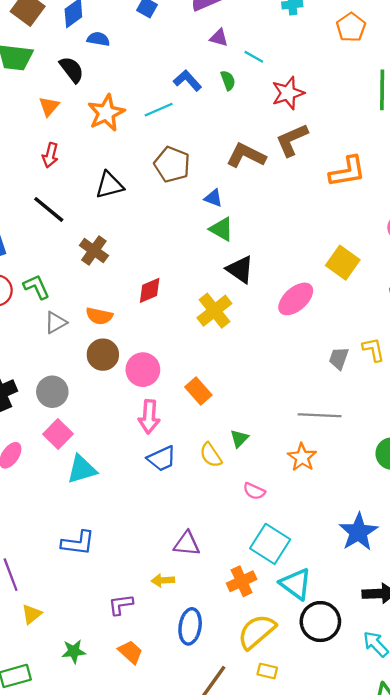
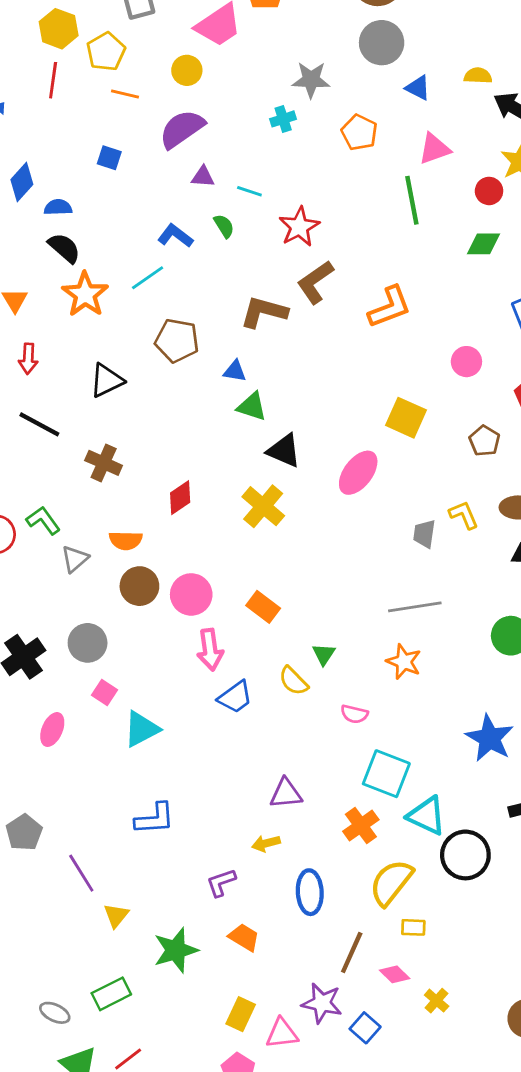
black semicircle: (72, 70) -> (64, 248), moved
pink square: (58, 434) -> (104, 692), size x0.7
green star: (74, 651) -> (176, 950), size x1.5

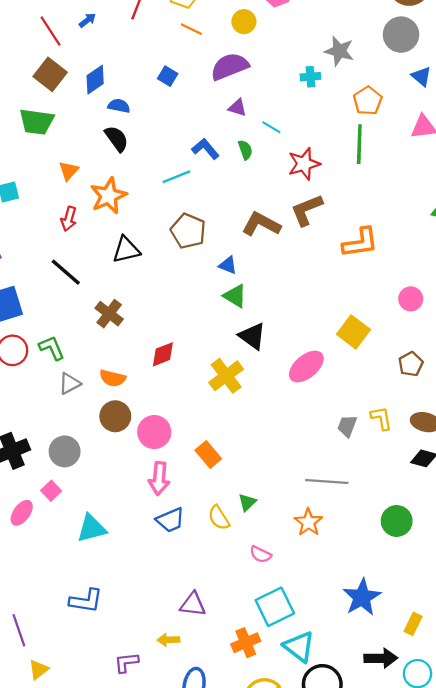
green line: (412, 200) -> (359, 144), moved
orange star: (85, 294) -> (109, 196), moved
pink square: (104, 692) -> (51, 491), moved
cyan square: (386, 774) -> (275, 607), turned 30

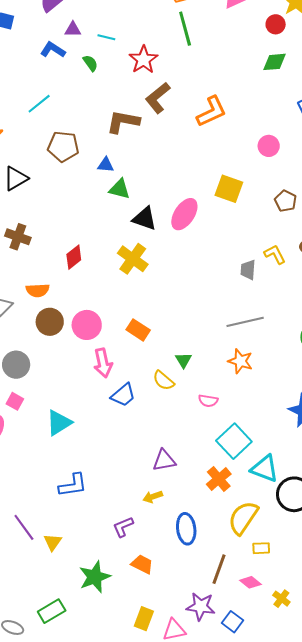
blue L-shape: (205, 149) -> (53, 50), moved
pink ellipse: (306, 367) -> (184, 214), moved
yellow triangle: (39, 670) -> (53, 542), moved

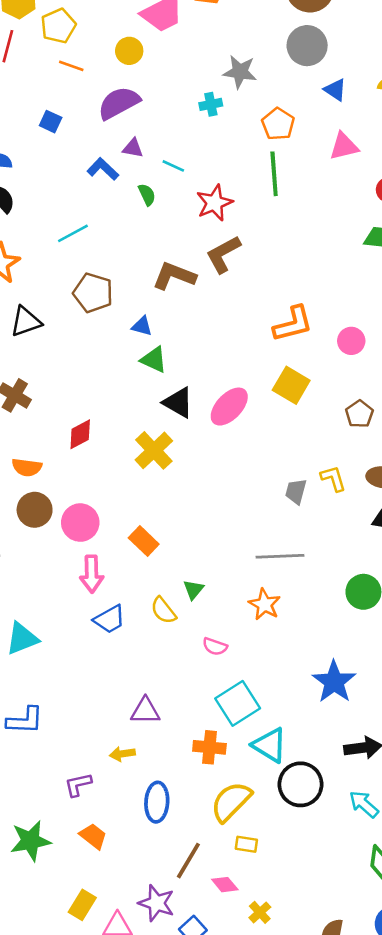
orange L-shape: (212, 112) -> (293, 324), moved
orange cross: (219, 479) -> (209, 747), turned 35

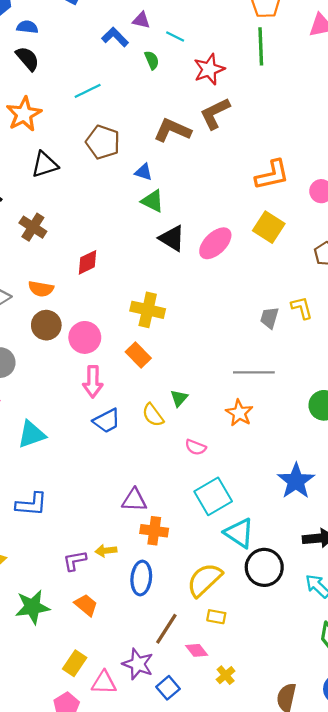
yellow cross: (154, 450) -> (148, 310), moved, turned -36
orange cross: (209, 747) -> (154, 531), moved
yellow arrow: (122, 754) -> (106, 551), moved

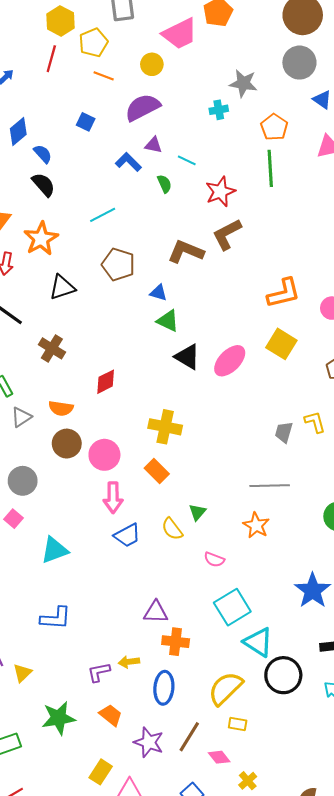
blue semicircle: (27, 27) -> (43, 154), turned 42
purple star: (138, 664) -> (149, 742), moved

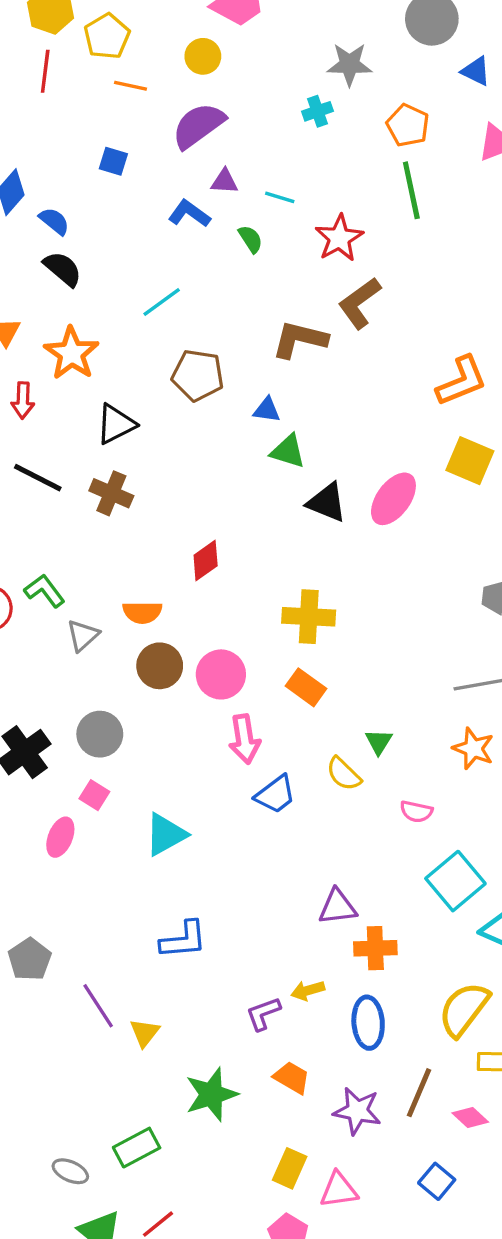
brown cross: (52, 348) -> (111, 493), moved

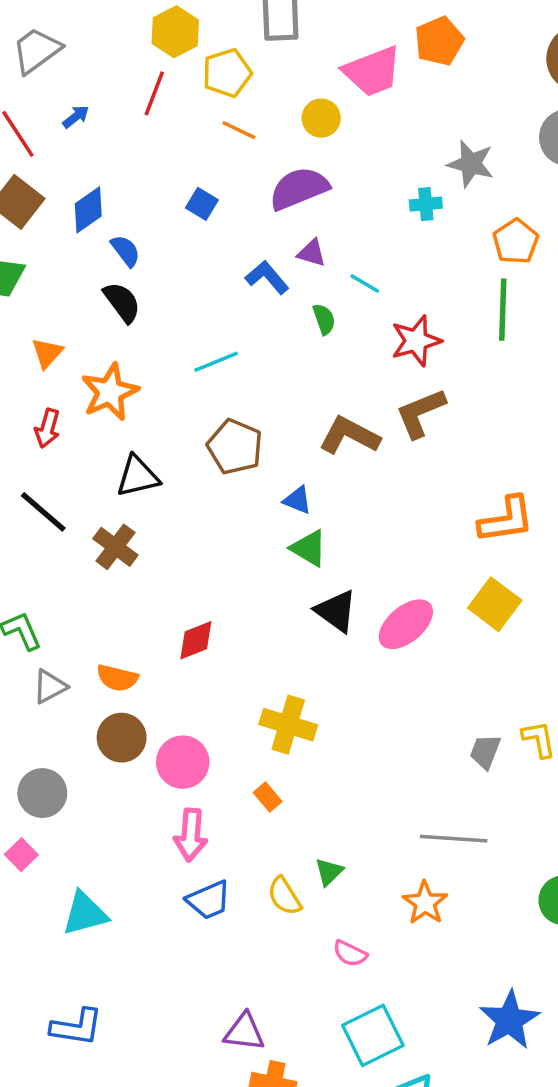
orange rectangle: (306, 687) -> (268, 797), size x0.7

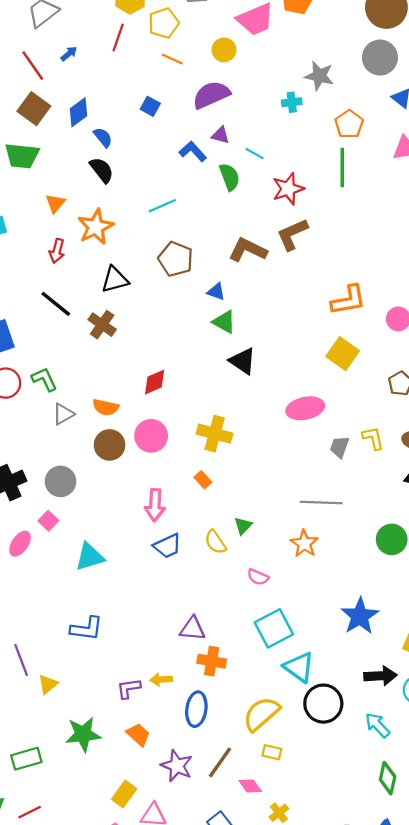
green semicircle: (324, 319) -> (230, 177), size x1.4
pink ellipse: (406, 624) -> (305, 408), moved, turned 30
pink circle: (183, 762) -> (151, 436), moved

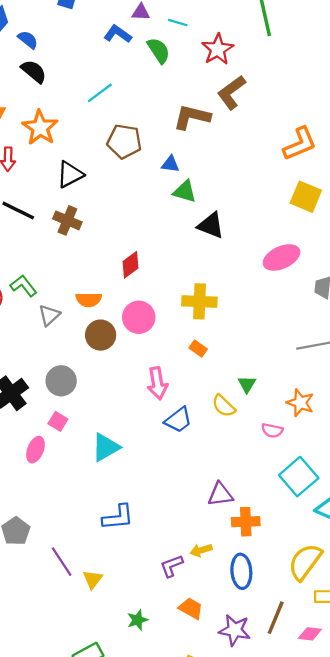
orange star: (304, 544) -> (300, 403), moved
green star: (83, 734) -> (138, 620), size x0.6
pink diamond: (250, 786) -> (310, 634), turned -35

